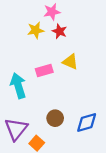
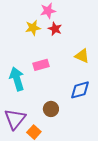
yellow triangle: (70, 62) -> (82, 56), moved
blue diamond: (87, 123) -> (80, 90), moved

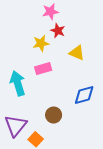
yellow star: (33, 28) -> (41, 43), moved
yellow triangle: (82, 56) -> (77, 53), moved

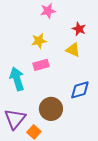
red star: (58, 31) -> (79, 29), moved
brown circle: (54, 115) -> (51, 109), size x1.5

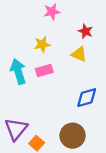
cyan arrow: (17, 79) -> (18, 71), moved
brown circle: (51, 109) -> (73, 136), moved

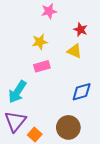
cyan arrow: (18, 71) -> (17, 92), moved, turned -130

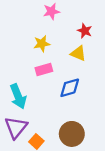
cyan arrow: (17, 92) -> (18, 96), turned -55
blue diamond: (82, 92) -> (70, 88), moved

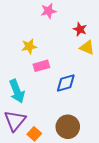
yellow star: (42, 44) -> (29, 46), moved
yellow triangle: (78, 53) -> (87, 48), moved

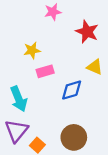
red star: (80, 29) -> (87, 32), size x1.5
yellow triangle: (87, 48) -> (95, 67), moved

